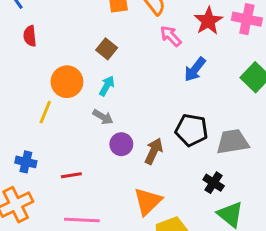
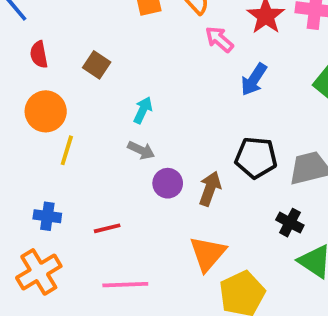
brown square: (107, 49) -> (97, 65), moved
orange circle: (67, 82) -> (46, 111), moved

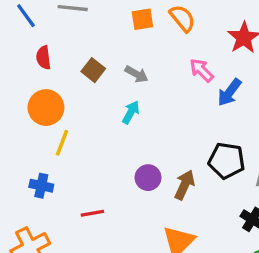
pink arrow: (219, 39) -> (202, 70), moved
gray arrow: (141, 150) -> (136, 74), moved
blue cross: (47, 216) -> (41, 186), moved

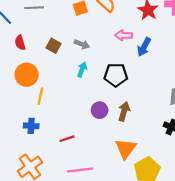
pink arrow: (202, 70) -> (124, 35), turned -35
black pentagon: (227, 161) -> (116, 75), moved

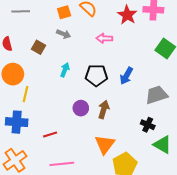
gray arrow: (82, 44) -> (64, 34), moved
blue arrow: (144, 47) -> (126, 76), moved
blue cross: (31, 126) -> (17, 122), size x1.5

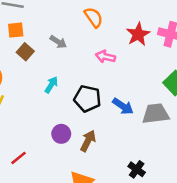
orange square: (64, 12) -> (16, 30), moved
blue arrow: (126, 76) -> (123, 106), turned -96
gray trapezoid: (156, 95) -> (156, 114), moved
red line: (50, 134) -> (19, 158), turned -32

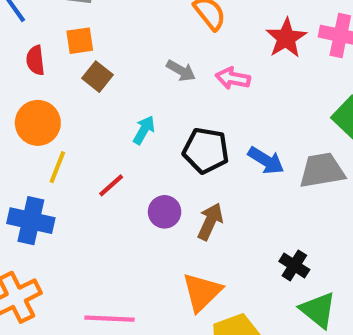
gray arrow: (58, 42) -> (181, 71), moved
red line: (19, 158) -> (111, 185), moved

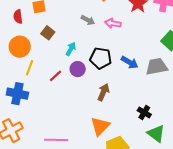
brown square: (97, 77) -> (48, 33), moved
purple circle: (165, 212) -> (78, 69), moved

